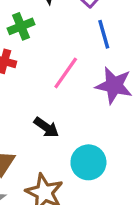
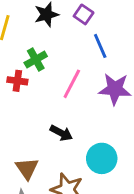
green cross: (21, 26) -> (36, 59), moved

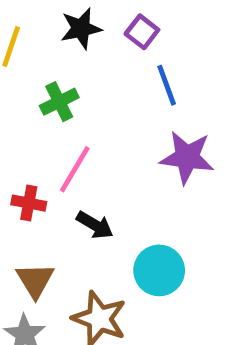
red cross: (17, 81) -> (29, 203), moved
pink line: (72, 84) -> (75, 169), moved

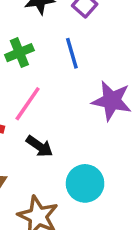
blue line: (167, 85) -> (72, 53), moved

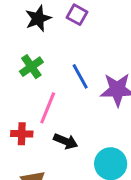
blue line: (72, 53) -> (80, 76), moved

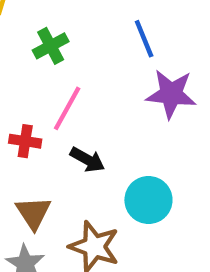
blue line: (80, 76) -> (144, 39), moved

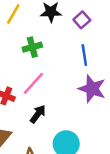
black arrow: (87, 160) -> (38, 114), turned -96

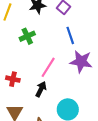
pink line: (33, 83) -> (48, 67), moved

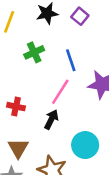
blue line: (70, 35) -> (71, 60), moved

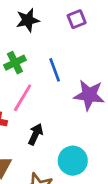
purple square: (80, 16) -> (77, 19), moved, turned 30
pink line: (60, 92) -> (23, 98), moved

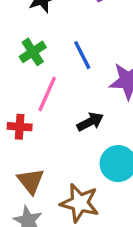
black arrow: (36, 134) -> (90, 122), moved, turned 45

